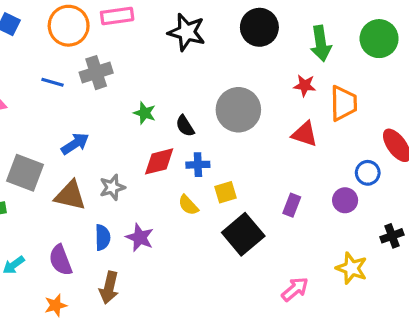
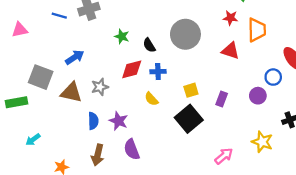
yellow square: (225, 192) -> (191, 90), moved
purple semicircle: (61, 260) -> (132, 149), moved

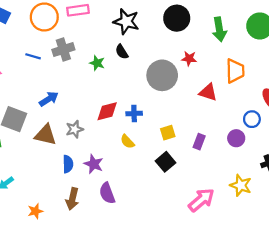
red star: (230, 18) -> (189, 59), moved
green star: (122, 36) -> (97, 63), moved
black semicircle: (149, 45) -> (122, 52), moved
black square: (189, 119) -> (165, 162), size x0.7
pink arrow: (224, 156) -> (201, 200), size x1.4

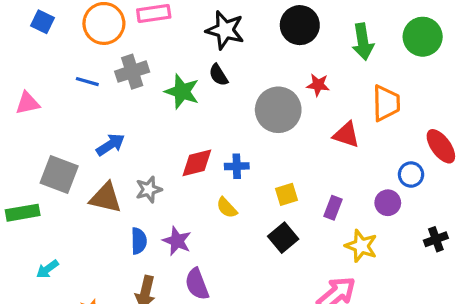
green star: (97, 63) -> (182, 92), size x1.5
yellow star: (241, 185) -> (361, 246), moved

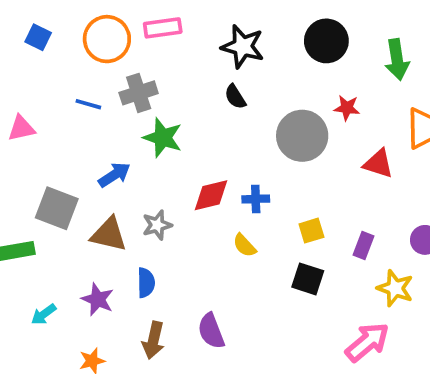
green star: (182, 92) -> (163, 138), moved
black square: (283, 238) -> (308, 279), turned -32
purple star: (177, 241) -> (98, 299), moved

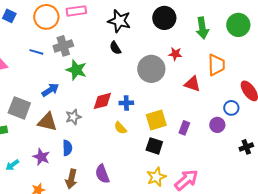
yellow square: (311, 231) -> (156, 120), size x1.5
yellow star: (395, 288) -> (156, 177), moved, turned 30

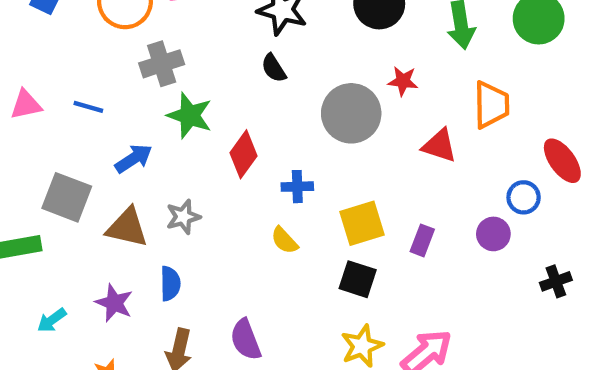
blue line: (36, 52) -> (88, 107), moved
red diamond: (102, 101) -> (243, 154), moved, turned -40

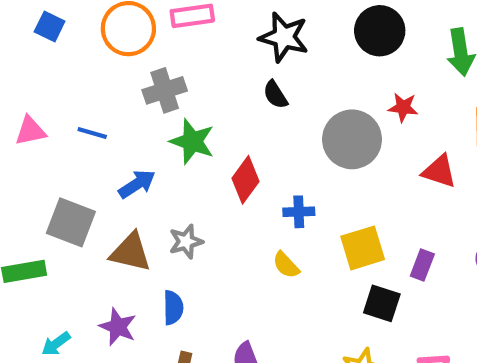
black square: (358, 279) -> (382, 303), moved

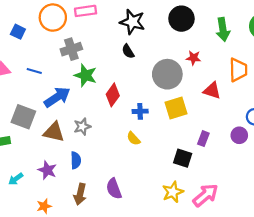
blue square: (50, 26) -> (18, 32), moved
blue arrow: (137, 184) -> (57, 97), size x1.4
yellow square: (363, 248) -> (176, 108), moved

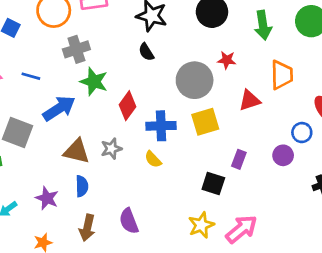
red triangle: (212, 91) -> (250, 100), turned -36
blue cross: (140, 111) -> (161, 126), size x1.5
gray star: (82, 127) -> (111, 149), moved
brown triangle: (54, 132) -> (76, 151), moved

